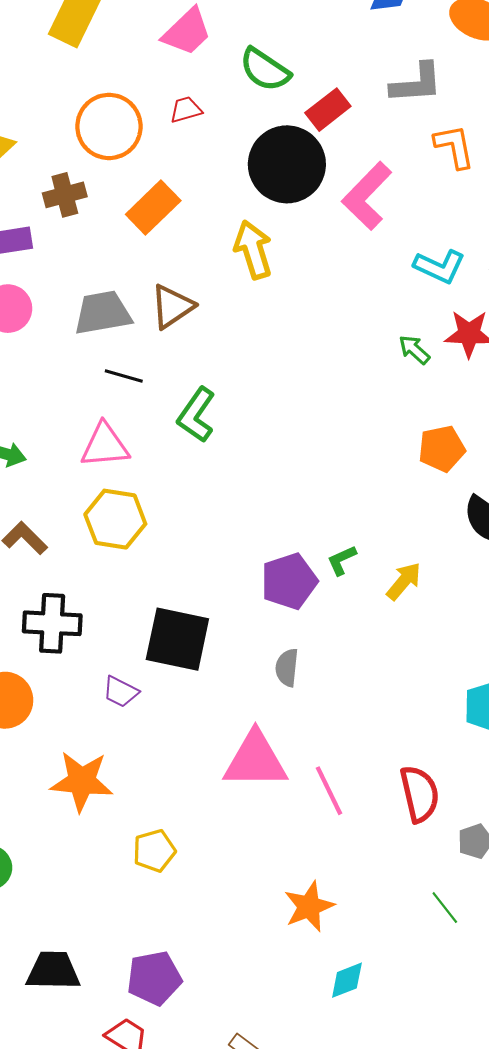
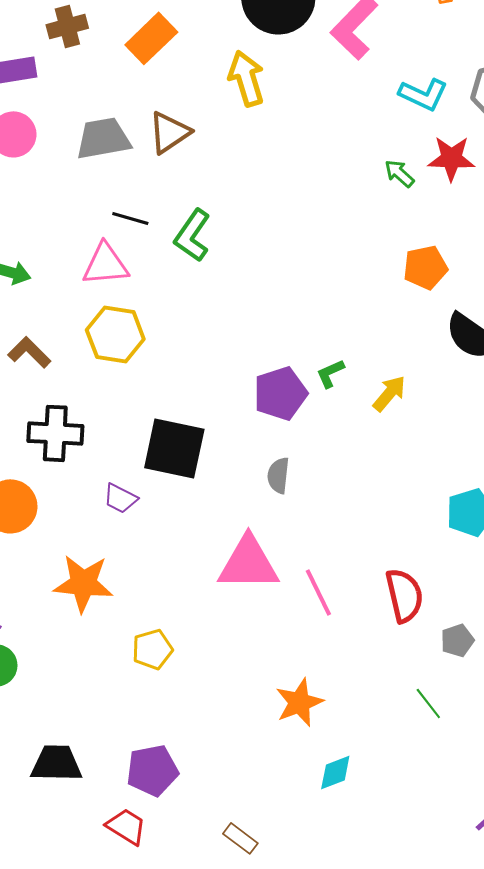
black line: (124, 376) -> (130, 218), moved

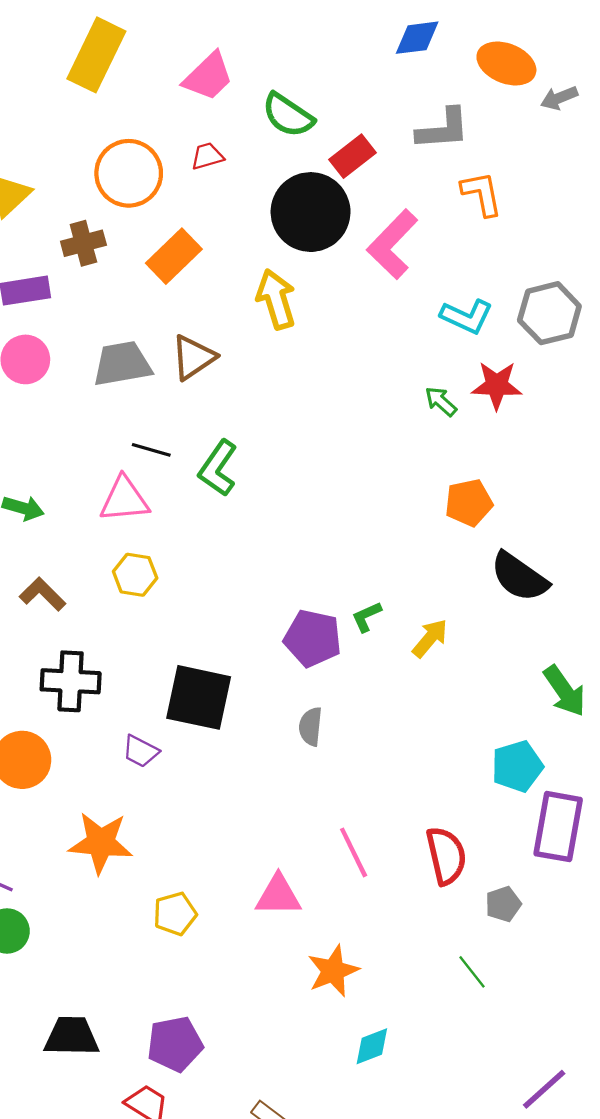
yellow hexagon: (115, 334) -> (135, 575), size x0.7
purple pentagon: (280, 393) -> (313, 638), turned 30
pink triangle: (248, 563) -> (278, 895), moved, size x0.7

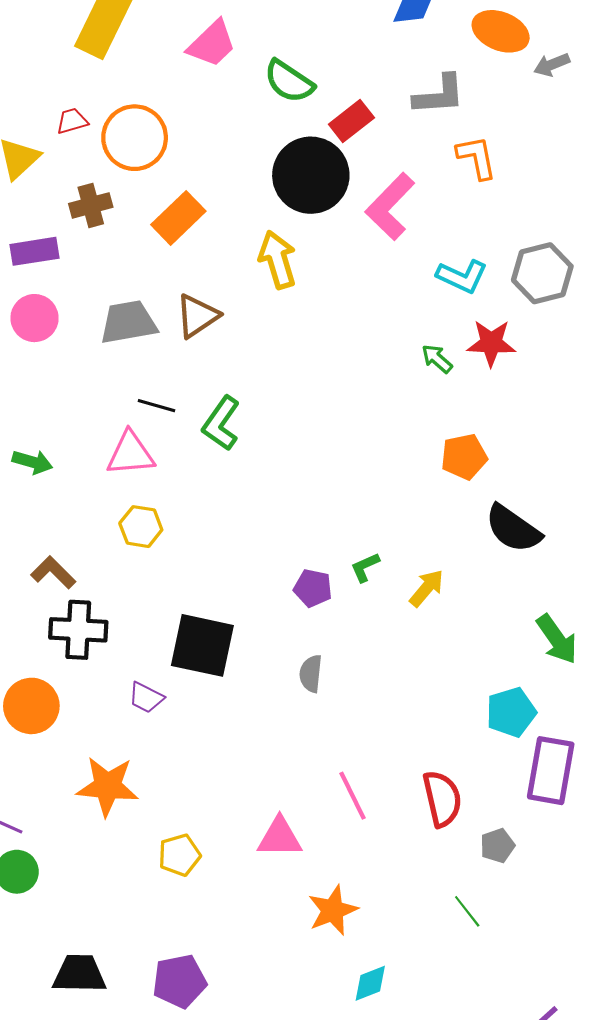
red trapezoid: (207, 156) -> (72, 121), moved
brown L-shape: (43, 594) -> (53, 572), moved
purple pentagon: (313, 638) -> (313, 588), size x0.7

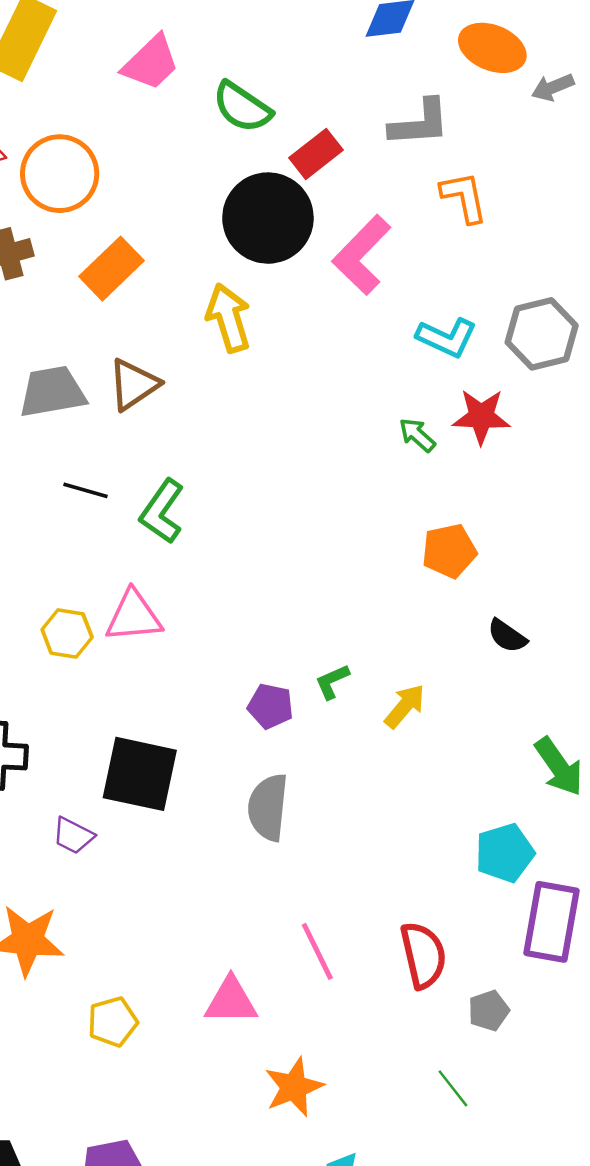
pink triangle: (130, 454) -> (134, 616), moved
black semicircle: (513, 529) -> (507, 636), size x0.6
gray semicircle: (311, 674) -> (268, 807), size x1.5

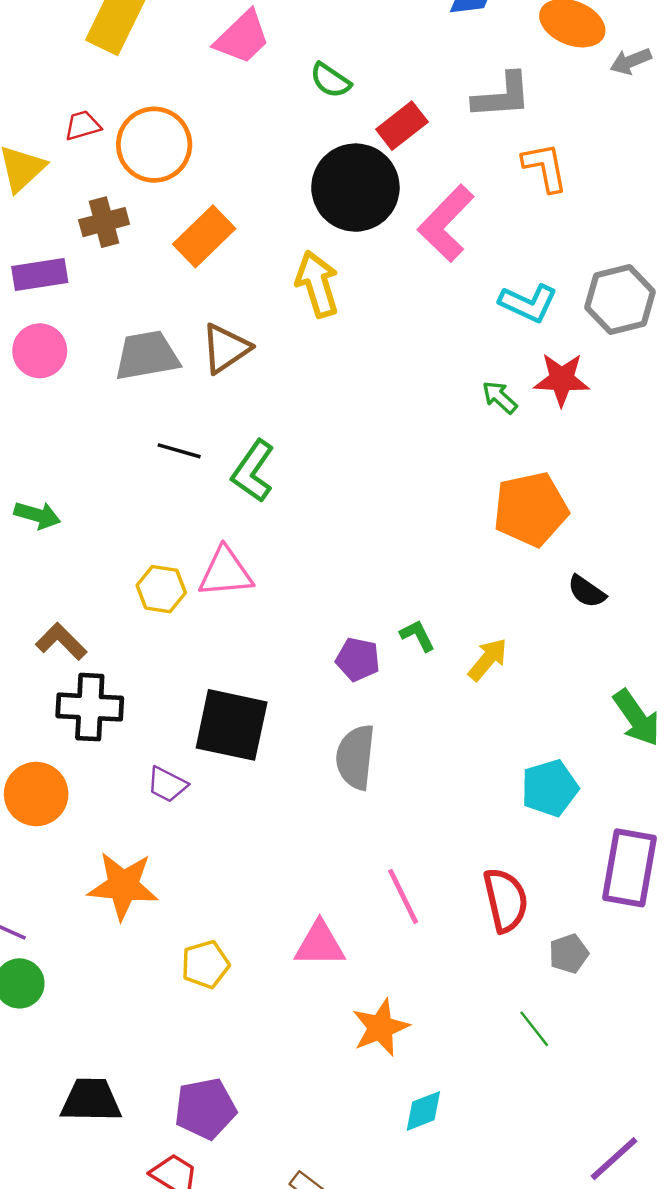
green semicircle: (242, 107) -> (330, 80), size x0.7
orange pentagon: (449, 551) -> (531, 509), size x1.4
green L-shape: (332, 682) -> (417, 636), turned 87
cyan pentagon: (505, 853) -> (550, 788), moved

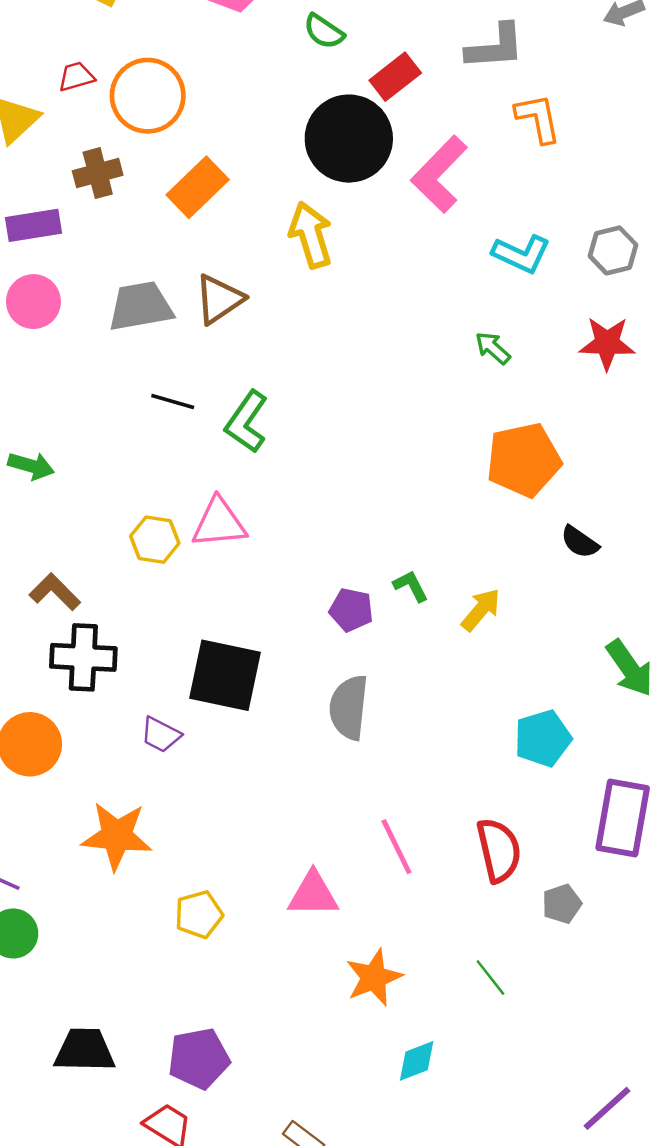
gray hexagon: (620, 300) -> (613, 250), size x0.7
red star: (562, 379) -> (607, 343), moved
green line: (534, 1029) -> (490, 978), moved

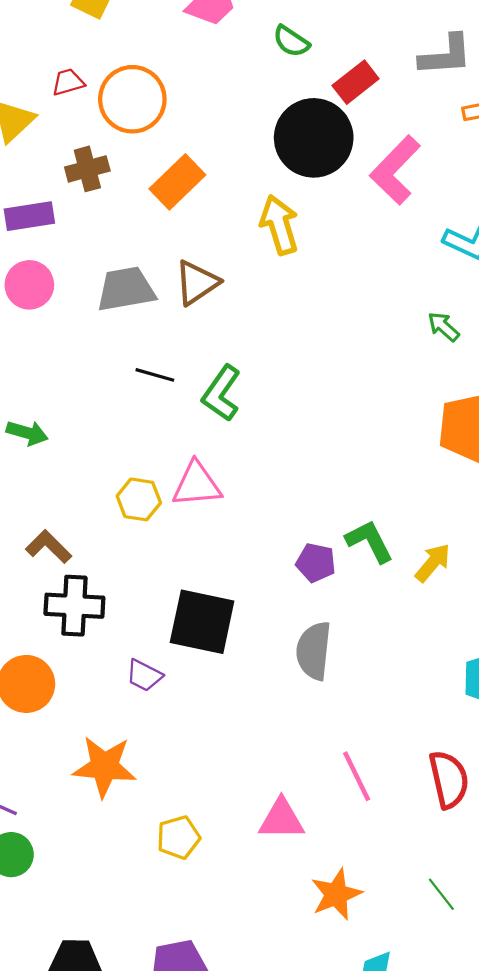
green L-shape: (411, 586) -> (369, 541), size x1.5

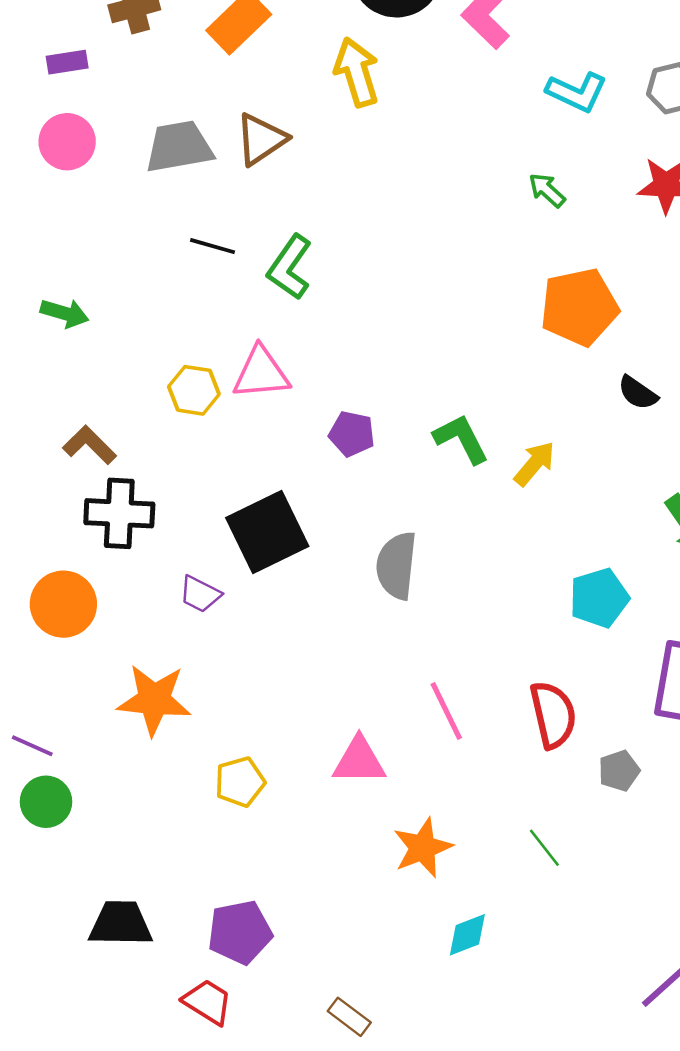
purple rectangle: (29, 216) -> (67, 62), size x0.7
purple pentagon: (316, 563) -> (352, 434), moved
black square: (202, 622) -> (267, 532), turned -38

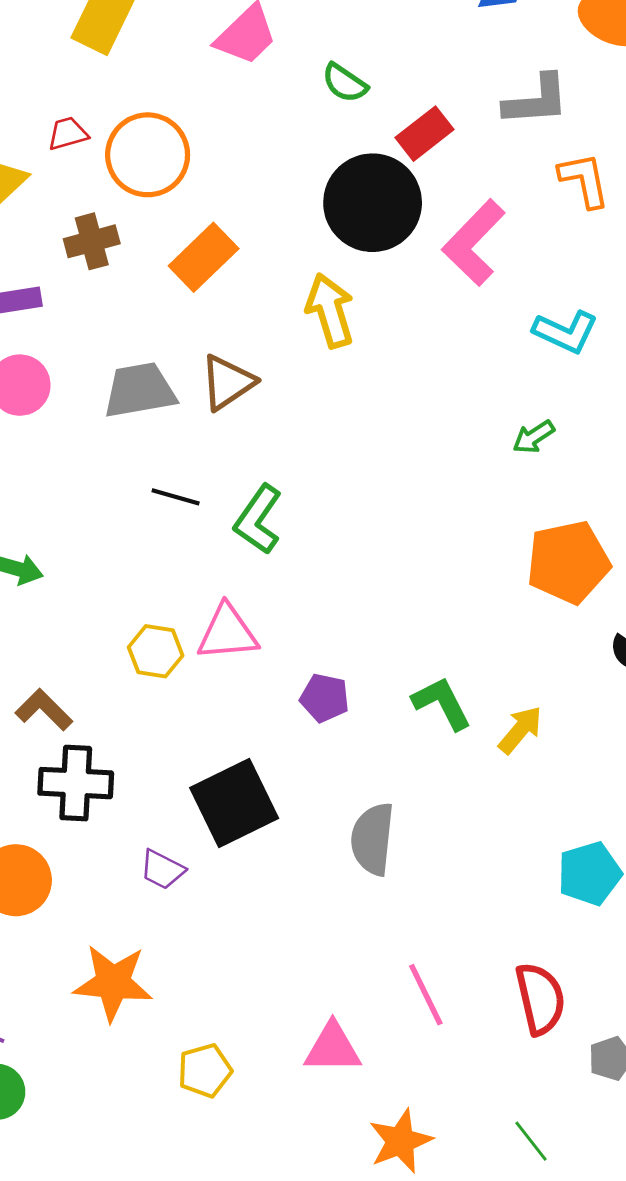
green arrow: (547, 190) -> (534, 437), turned -75

